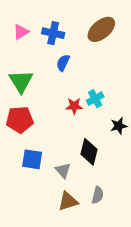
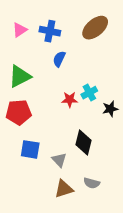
green triangle: (21, 81) -> (20, 76), turned 35
black star: (119, 126) -> (110, 109), moved
gray semicircle: (98, 195) -> (92, 183), turned 91

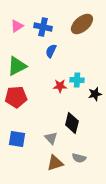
cyan cross: (89, 93) -> (77, 80), turned 32
blue square: (30, 149) -> (17, 139), moved

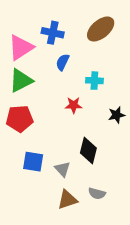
pink triangle: (17, 26) -> (21, 47), moved, size x1.6
cyan cross: (77, 80) -> (94, 81), moved
blue square: (17, 139) -> (33, 162), moved

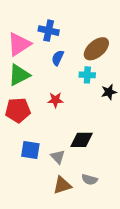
brown ellipse: (101, 29) -> (96, 49), moved
red star: (74, 105) -> (55, 100), moved
black star: (117, 115) -> (109, 92), moved
black diamond: (88, 151) -> (82, 140), turned 75

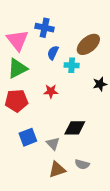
pink triangle: (19, 44) -> (17, 40), turned -35
cyan cross: (87, 75) -> (72, 65), moved
blue square: (30, 150) -> (28, 137), turned -30

